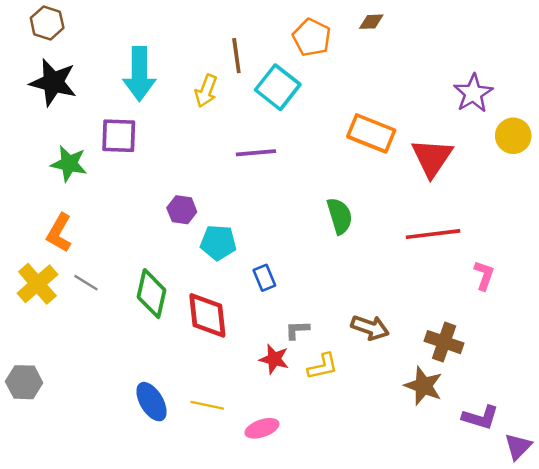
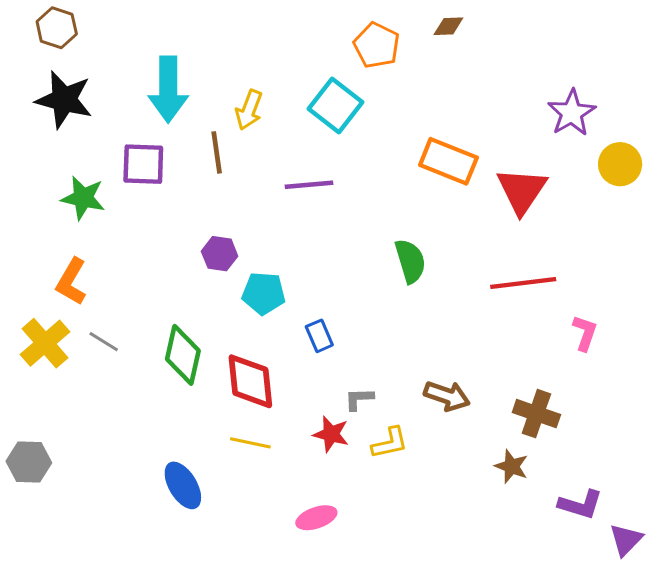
brown line: (236, 56) -> (217, 152), moved
brown star: (423, 386) -> (512, 466), size x0.7
yellow line: (207, 405) -> (250, 443), moved

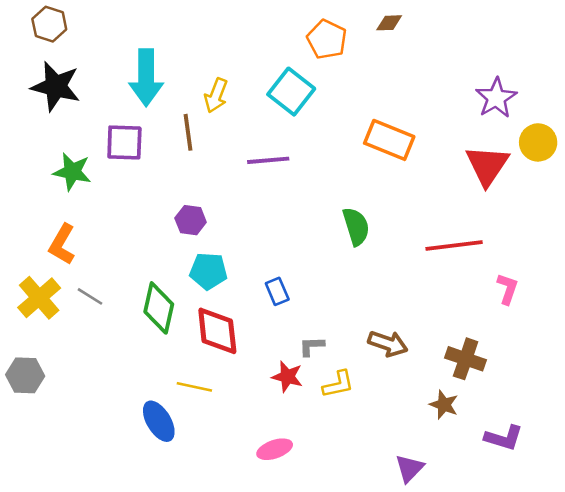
red triangle: (522, 191) -> (487, 165), moved
cyan pentagon: (264, 293) -> (208, 271), moved
yellow line: (250, 443) -> (194, 387), moved
gray hexagon: (29, 462) -> (25, 375), moved
purple triangle: (626, 540) -> (410, 468), moved

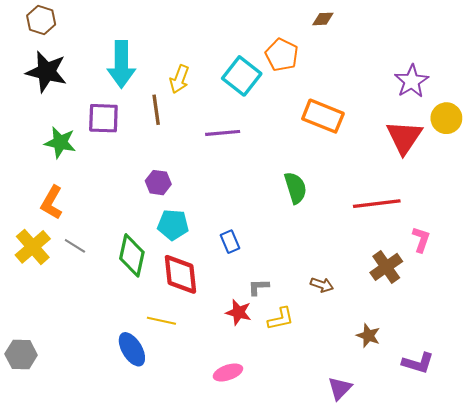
orange pentagon: (327, 39) -> (282, 55), moved
brown arrow: (388, 344) -> (322, 285), size x0.7
brown cross: (466, 359) -> (386, 267), moved, turned 36
gray hexagon: (25, 375) -> (21, 355), moved

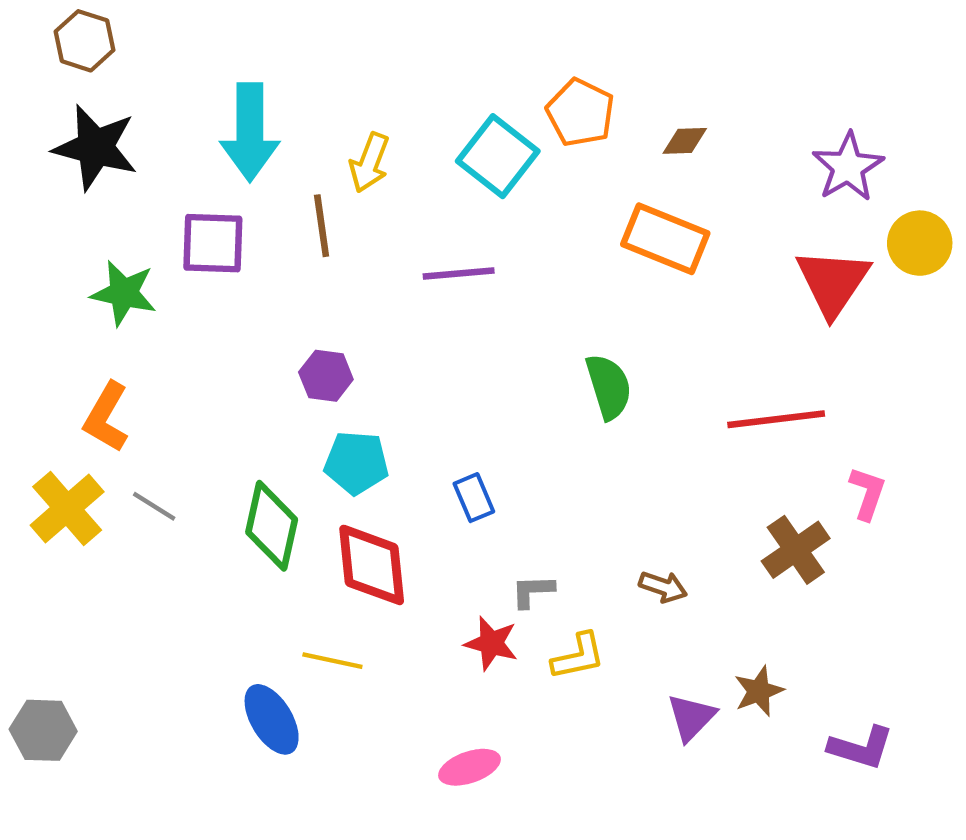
brown diamond: (323, 19) -> (685, 141), moved
brown star: (368, 336) -> (759, 691), turned 30
purple triangle: (340, 388) -> (691, 717), moved

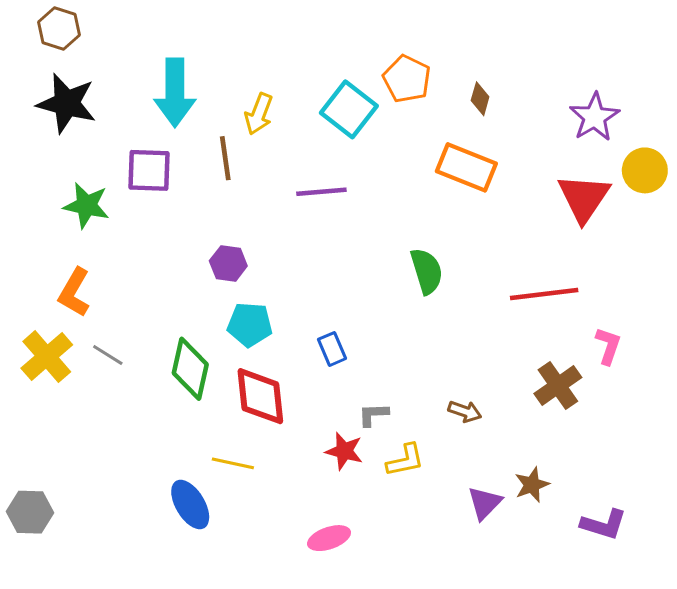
brown diamond: (685, 141) -> (480, 99), turned -72

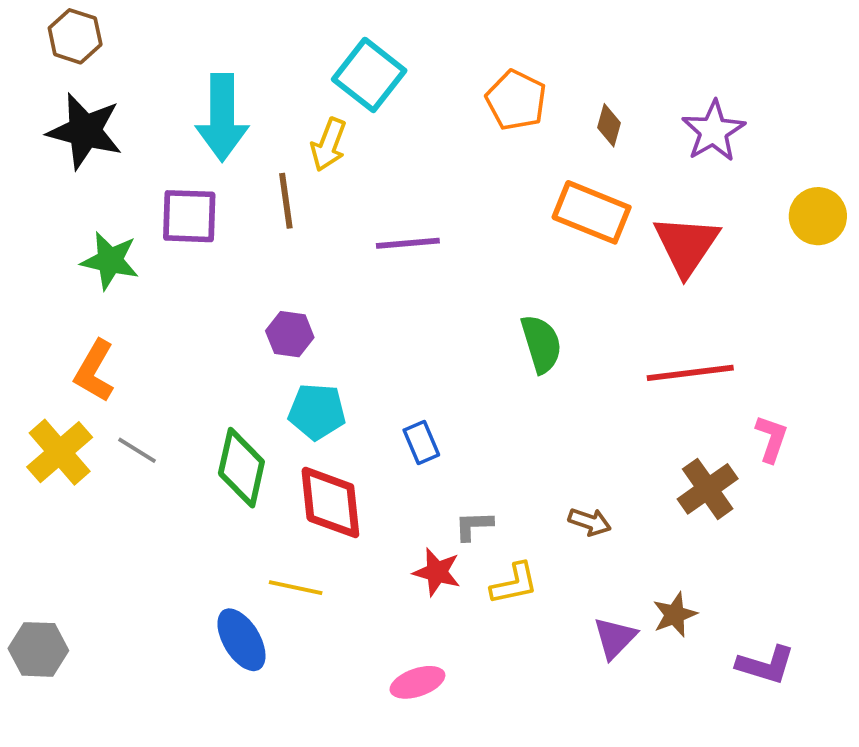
cyan square: (349, 109) -> (369, 75), moved
purple star: (594, 117) -> (713, 131), moved
red triangle: (584, 198) -> (686, 245), moved

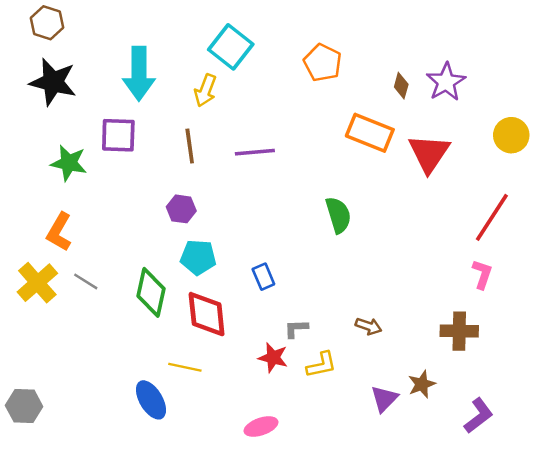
brown diamond: (609, 125) -> (401, 86), moved
brown line: (286, 201) -> (190, 146), moved
red line: (690, 373) -> (492, 217), moved, turned -50
brown cross: (708, 489) -> (459, 331), moved, turned 36
purple L-shape: (766, 665) -> (479, 416), turned -54

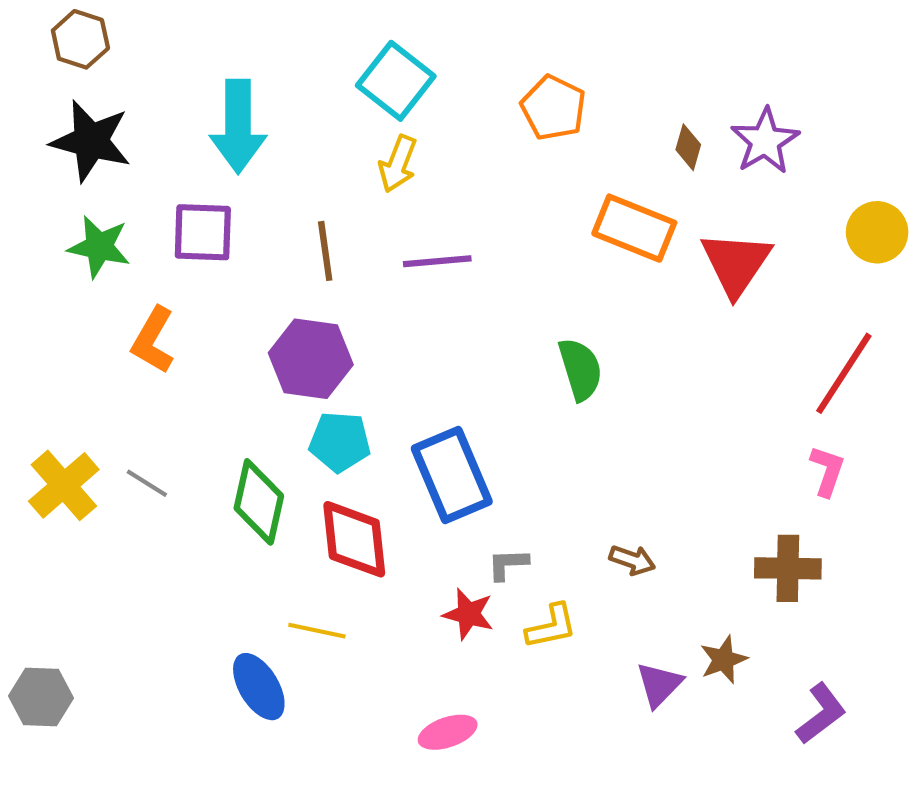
yellow arrow: (205, 90) -> (398, 164), moved
green star: (69, 163) -> (99, 247), moved
purple hexagon: (181, 209) -> (311, 359), size x1.6
orange L-shape: (59, 232) -> (153, 340), moved
blue rectangle: (263, 277) -> (452, 475), size x2.0

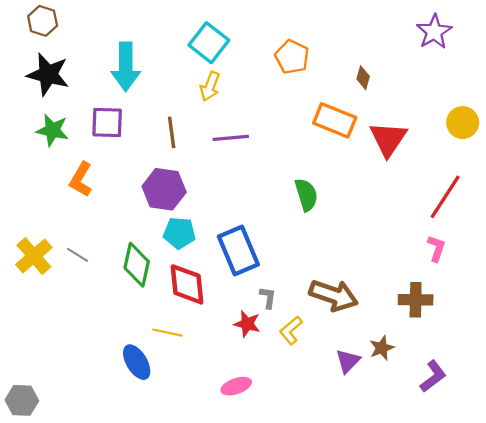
purple star: (765, 141) -> (434, 32), moved
brown arrow: (632, 560) -> (334, 295), size x2.0
gray L-shape: (508, 564) -> (268, 298), turned 100
yellow L-shape: (551, 626) -> (291, 330), turned 152
gray hexagon: (41, 697) -> (22, 400), moved

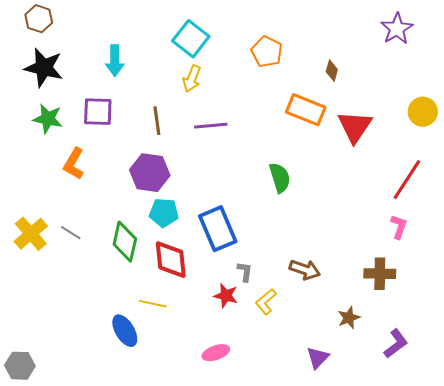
cyan arrow: (126, 67) -> (115, 61), size x0.7
brown arrow: (334, 295) -> (305, 270), size x0.7
purple triangle: (348, 361) -> (318, 358), moved

